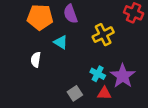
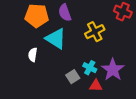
cyan triangle: (61, 42) -> (56, 39), size x1.6
gray square: (75, 93) -> (73, 77), moved

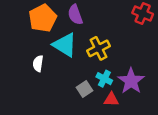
orange pentagon: (37, 16) -> (43, 18), turned -30
yellow cross: (95, 32) -> (98, 48), moved

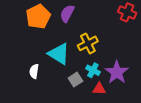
purple semicircle: (75, 15) -> (67, 13), turned 48
cyan triangle: (65, 45) -> (59, 54), moved
white semicircle: (38, 63) -> (34, 71), moved

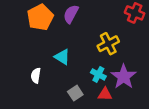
yellow cross: (88, 43) -> (108, 44), moved
cyan triangle: (59, 54) -> (62, 57), size x0.7
gray square: (75, 80) -> (75, 93), moved

